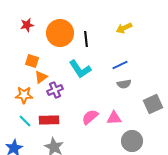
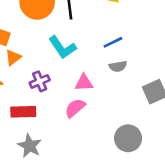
purple cross: (55, 90) -> (40, 81), moved
pink triangle: (114, 118) -> (84, 83), moved

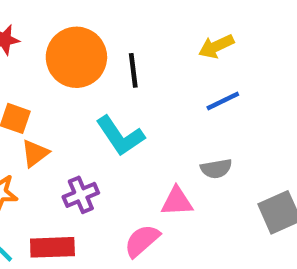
blue line: (113, 42) -> (223, 101), moved
pink triangle: (84, 83) -> (177, 201), moved

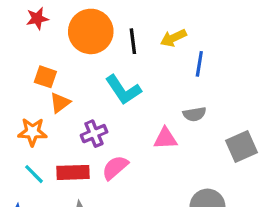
yellow arrow: (216, 46) -> (173, 38), moved
blue line: (223, 101) -> (199, 64), turned -55
pink semicircle: (142, 241) -> (115, 168), moved

